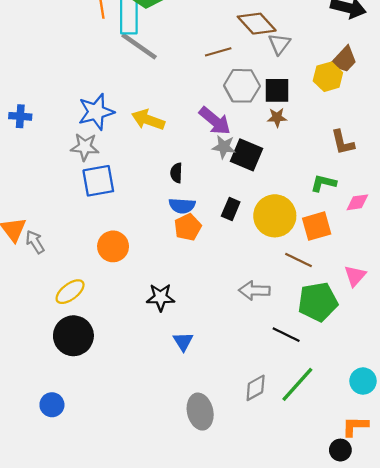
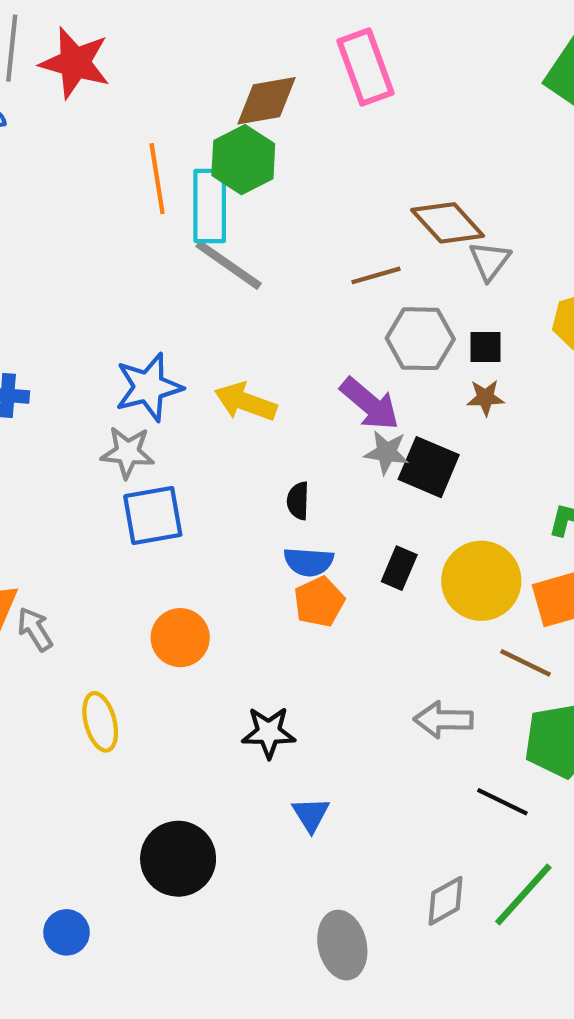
black square: (277, 90) -> (485, 347), size x0.7
yellow ellipse: (70, 292) -> (100, 722), turned -68
black circle: (73, 336) -> (178, 859), moved

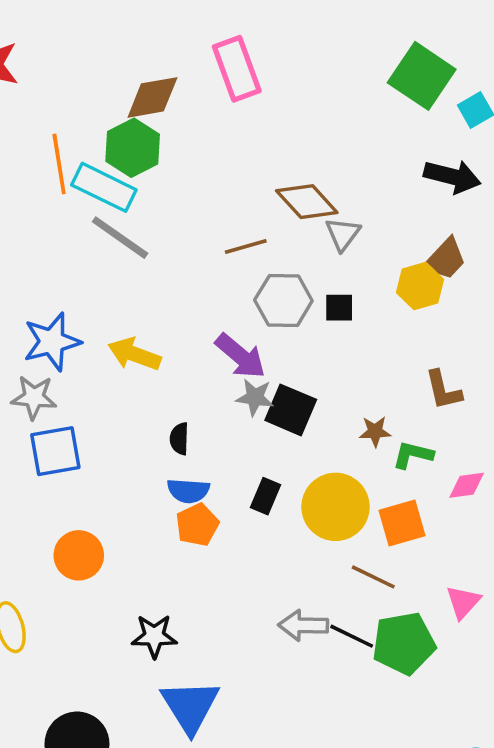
cyan rectangle: (210, 206) -> (104, 187), turned -64
brown star: (485, 398) -> (375, 431), moved
black line: (502, 802) -> (352, 636), moved
blue triangle: (311, 814) -> (190, 706), size x1.8

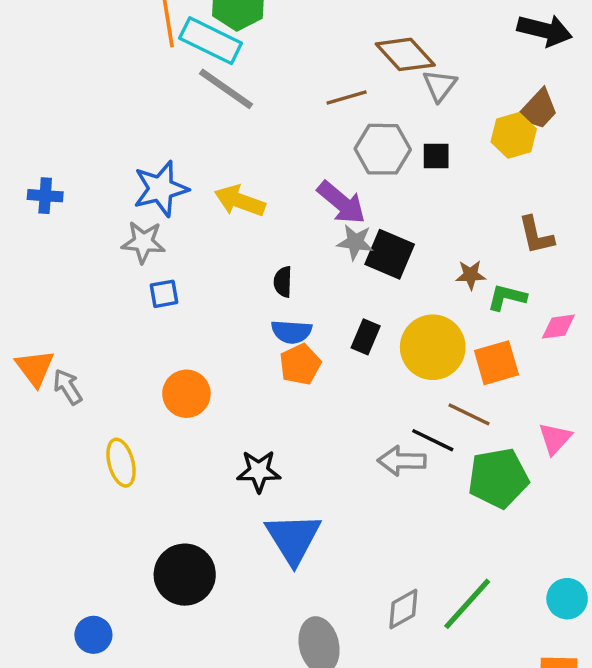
blue square: (55, 451) -> (164, 294), size x0.6
black line: (352, 636) -> (433, 440), moved

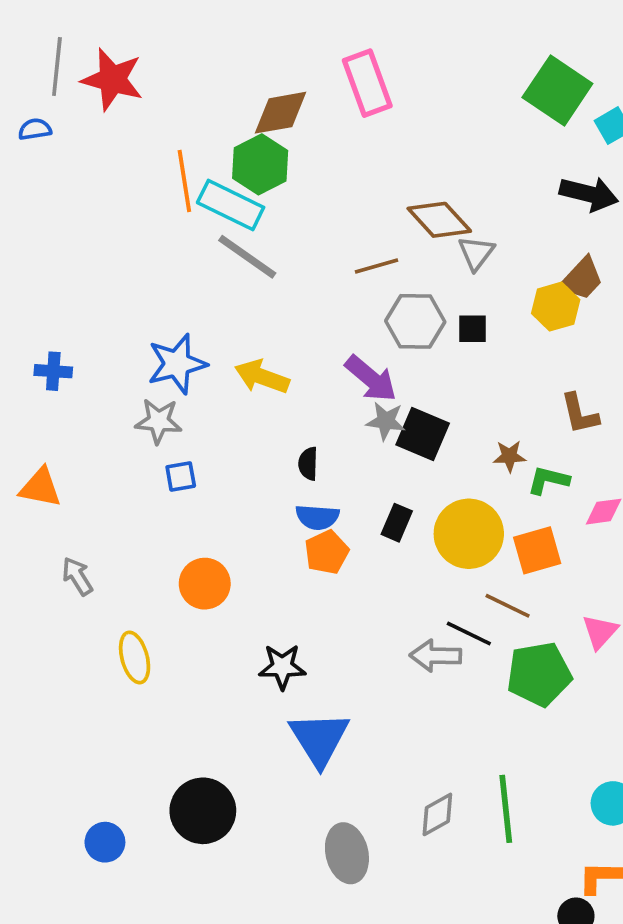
orange triangle: (35, 368) -> (40, 488), moved, turned -42
black circle: (185, 575) -> (203, 811), moved
green line: (467, 604) -> (506, 809), turned -48

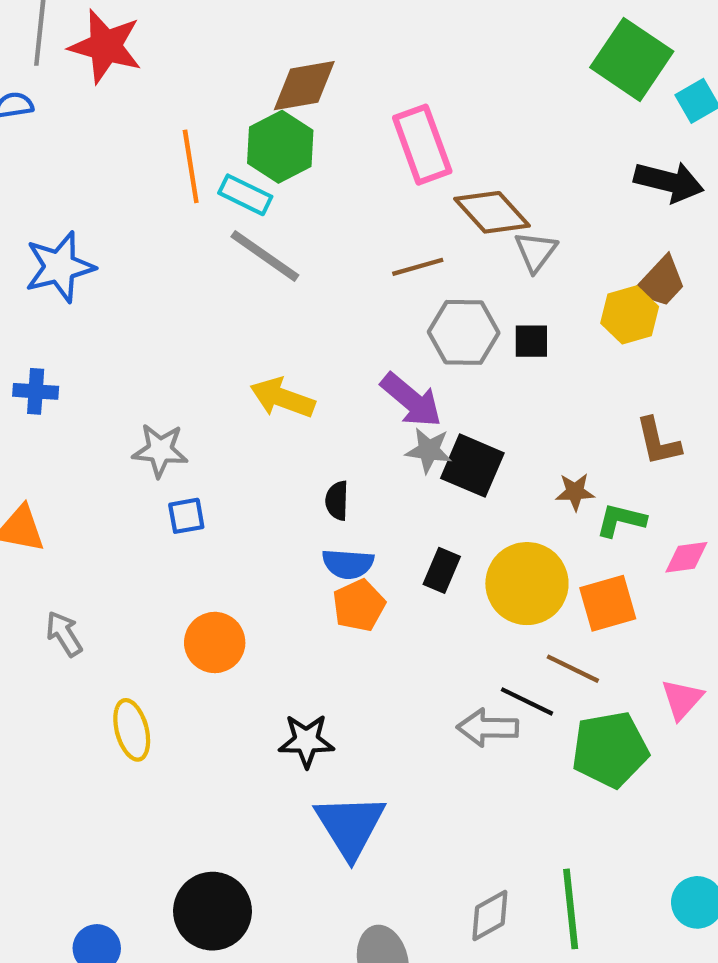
pink rectangle: (367, 83) -> (422, 145), moved
cyan rectangle: (231, 205) -> (245, 195), size x0.7
blue star: (177, 364) -> (60, 267), moved

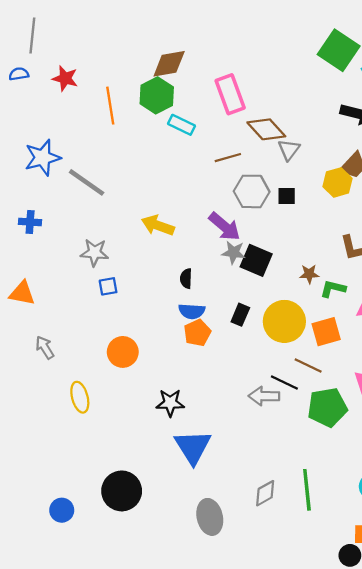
red star: (105, 46) -> (65, 78), moved, size x0.7
cyan rectangle: (245, 195) -> (182, 125), moved
gray line: (265, 256) -> (87, 182), moved

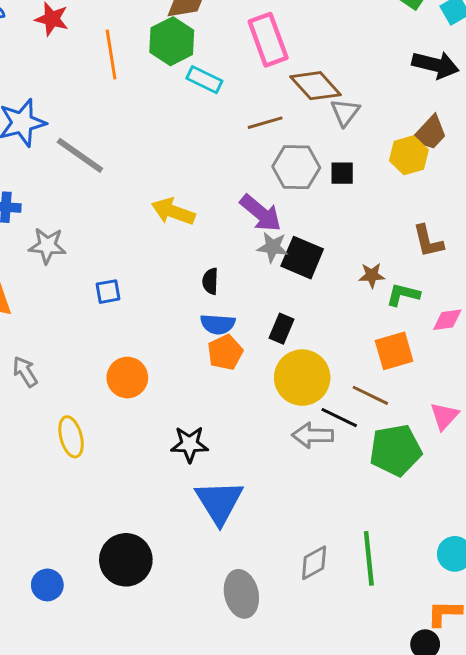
gray star: (95, 253) -> (47, 246), moved
yellow circle: (284, 321) -> (302, 378), moved

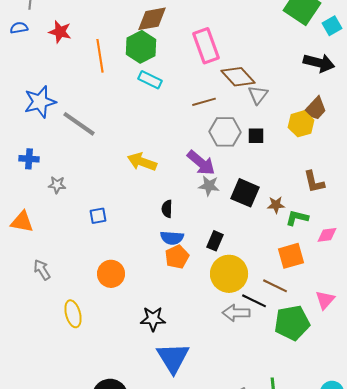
cyan rectangle: (204, 80) -> (150, 80), moved
gray star: (47, 246) -> (57, 185), size x0.7
black square: (302, 258) -> (245, 193), moved

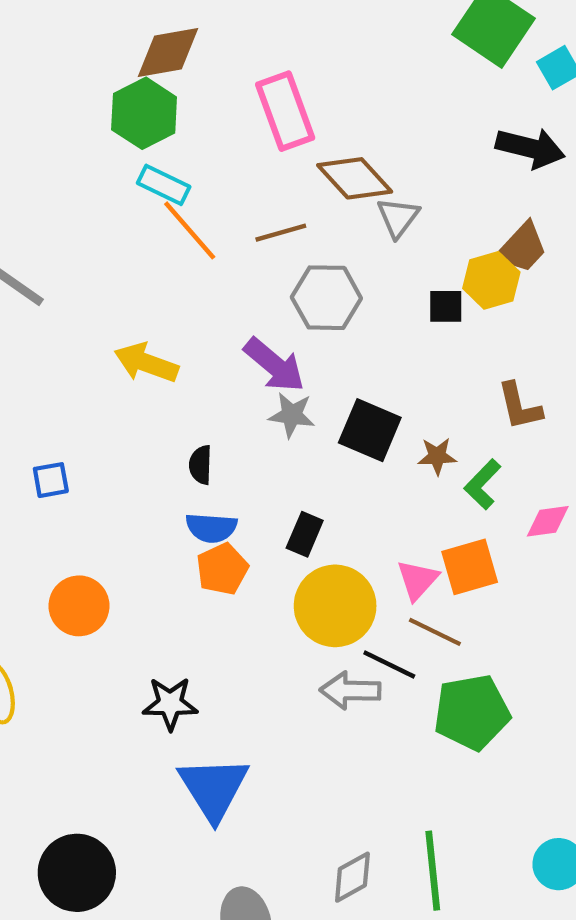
orange line: (100, 56) -> (190, 230), moved, turned -32
black square: (256, 136) -> (446, 306), moved
green L-shape: (297, 218) -> (483, 484), turned -60
pink triangle: (325, 300) -> (418, 580), moved

